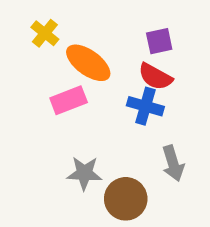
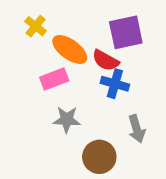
purple square: (159, 41) -> (126, 32), size x1.6
red semicircle: (155, 77) -> (106, 60), moved
gray star: (84, 173) -> (67, 119), moved

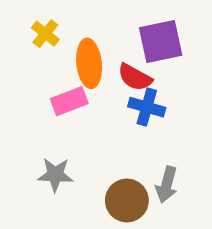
orange ellipse: (70, 49) -> (89, 63), turned 48
gray star: (67, 119) -> (55, 175), moved
gray arrow: (137, 129) -> (167, 185), moved, turned 32

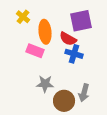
pink rectangle: (69, 101) -> (35, 51), turned 42
gray star: (55, 175) -> (45, 84), moved

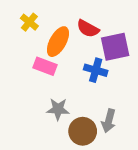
purple square: (81, 21) -> (115, 47), moved
orange ellipse: (45, 32) -> (58, 42), turned 35
red semicircle: (68, 39) -> (88, 29), moved

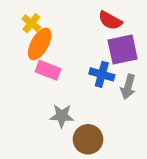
red semicircle: (88, 29) -> (110, 20), moved
orange ellipse: (58, 42) -> (40, 44), moved
gray arrow: (109, 121) -> (128, 87), moved

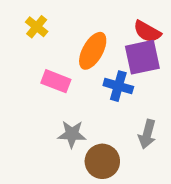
red semicircle: (110, 20) -> (147, 32), moved
orange ellipse: (40, 44) -> (93, 51), moved
gray arrow: (128, 87) -> (147, 134), moved

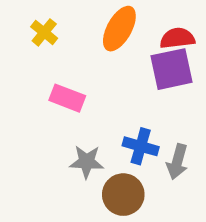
red semicircle: (147, 32) -> (177, 38), turned 144
orange ellipse: (93, 51) -> (119, 29), moved
blue cross: (118, 86) -> (141, 146), moved

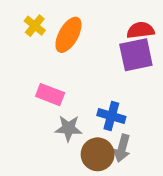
orange ellipse: (119, 29) -> (68, 35), moved
pink rectangle: (67, 98) -> (50, 95), moved
gray arrow: (177, 162) -> (122, 148), moved

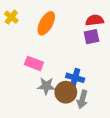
yellow cross: (35, 26) -> (11, 17), moved
purple square: (136, 55) -> (92, 37), size x0.7
brown circle: (98, 154) -> (66, 92), moved

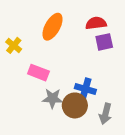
yellow cross: (11, 17) -> (14, 45), moved
red semicircle: (95, 20) -> (96, 23), moved
gray arrow: (82, 99) -> (105, 114), moved

